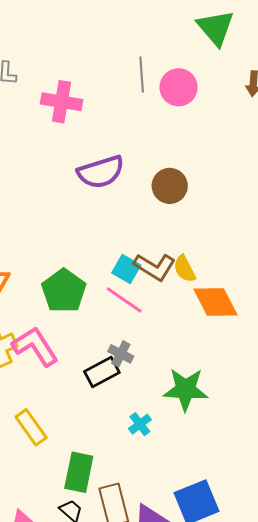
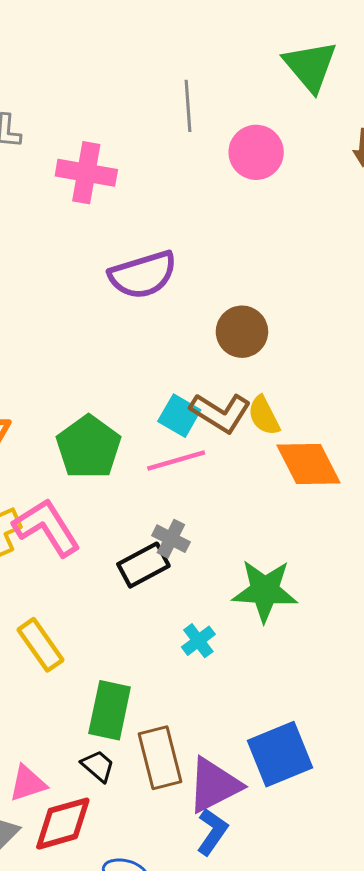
gray line: (142, 75) -> (188, 106), moved
brown circle: (170, 186) -> (242, 332), moved
pink line: (124, 300) -> (176, 461), turned -51

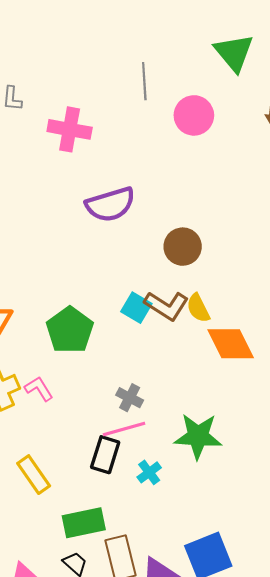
pink line: (176, 461) -> (124, 429), moved
pink L-shape: (47, 527) -> (39, 389), size x0.6
black rectangle: (143, 565) -> (105, 455), moved, turned -45
green rectangle: (110, 710) -> (84, 523), turned 66

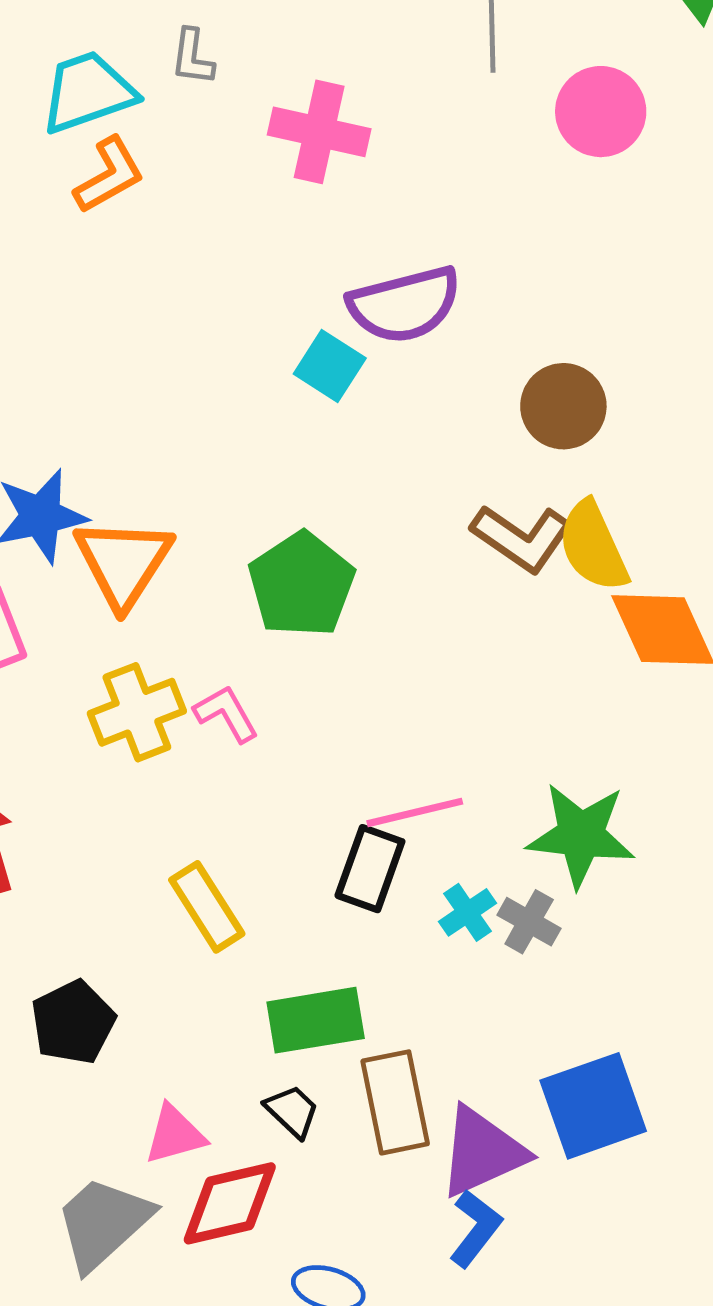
cyan square: (136, 308) -> (330, 366), moved
yellow semicircle: (198, 308) -> (593, 546), size x1.4
gray cross: (130, 398) -> (529, 922), moved

